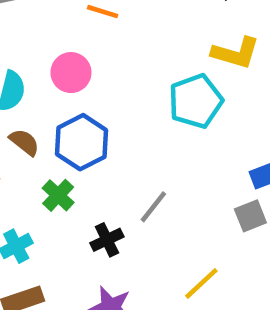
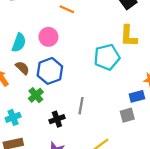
yellow L-shape: (236, 53) -> (129, 36), turned 70
gray line: (153, 207) -> (81, 106), turned -35

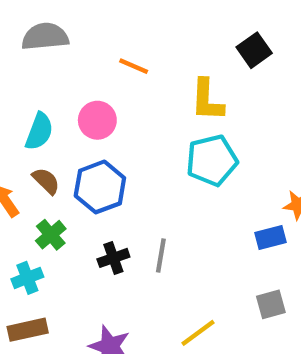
yellow L-shape: (129, 36) -> (207, 100), moved
green cross: (36, 95) -> (51, 235), moved
gray square: (127, 115) -> (271, 304), moved
black cross: (57, 119) -> (113, 258), moved

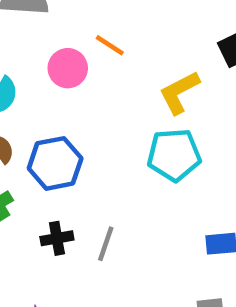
yellow L-shape: (207, 100) -> (179, 92), turned 51
pink circle: (97, 120) -> (68, 68), moved

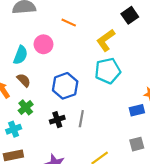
pink circle: (68, 68) -> (43, 44), moved
blue hexagon: (55, 163) -> (65, 86), moved

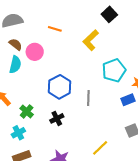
cyan pentagon: (108, 71) -> (114, 70), moved
brown semicircle: (24, 80) -> (16, 44), moved
gray line: (81, 119) -> (88, 98), moved

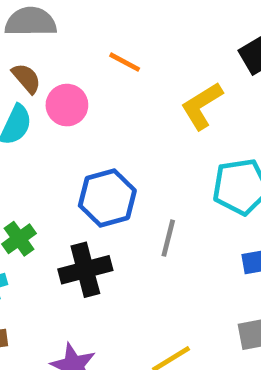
black cross: (57, 118) -> (85, 270), size x1.5

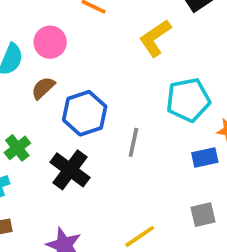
brown semicircle: (26, 78) -> (43, 88), moved, turned -90
black cross: (85, 270) -> (70, 170), turned -36

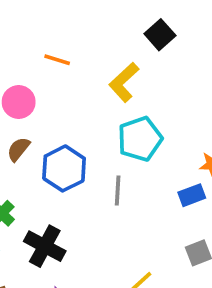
cyan pentagon: (188, 100) -> (140, 139), moved
black cross: (70, 170) -> (45, 246), moved

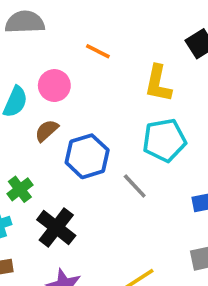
yellow L-shape: (124, 82) -> (158, 84), turned -45
gray line: (118, 191) -> (135, 186), turned -56

